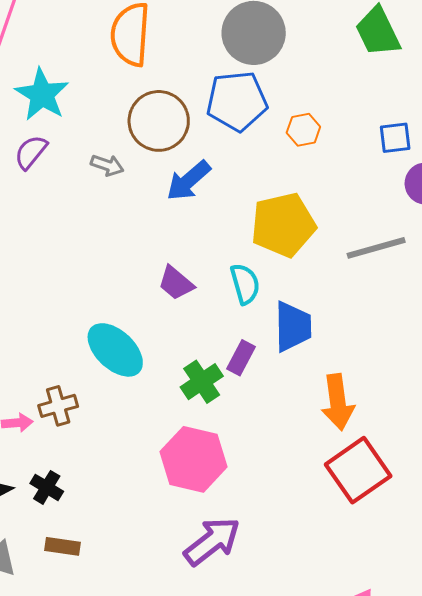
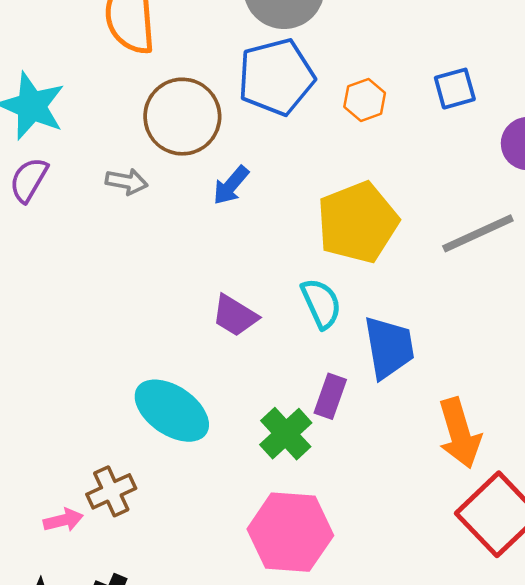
blue square: (395, 138) -> (455, 89), moved
blue arrow: (189, 181) -> (231, 185), size x0.7

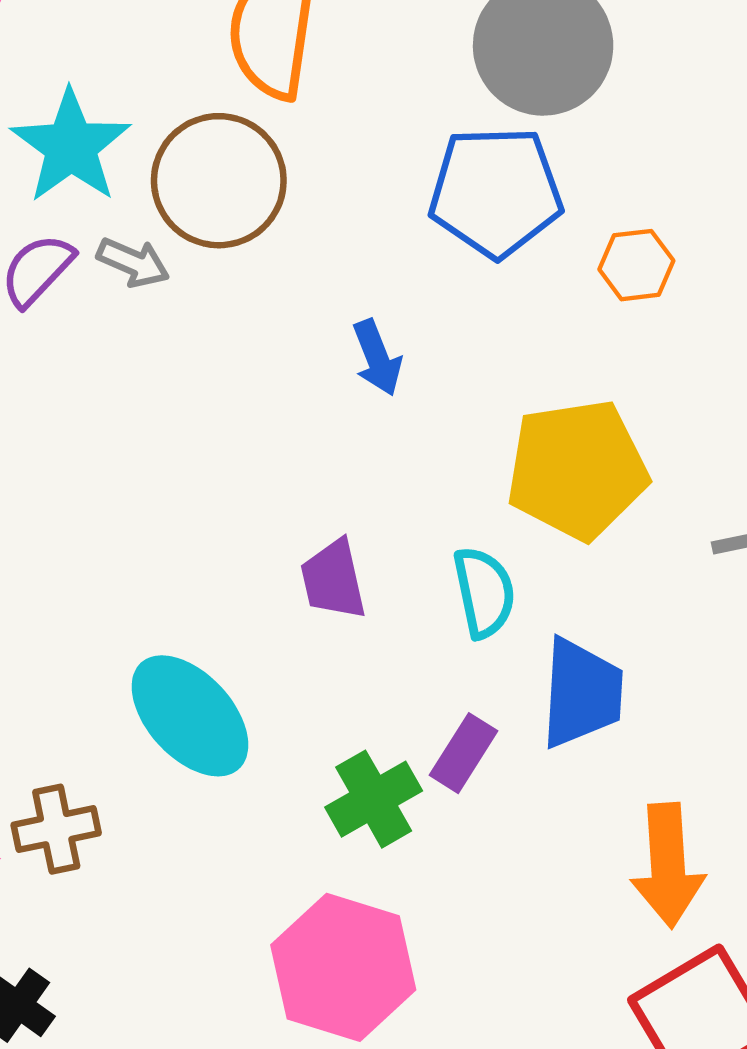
brown circle: (182, 117) -> (219, 181), moved
gray arrow: (127, 182) -> (133, 262), moved
blue arrow: (231, 185) -> (377, 358), turned -75
purple trapezoid: (235, 316) -> (333, 580), turned 33

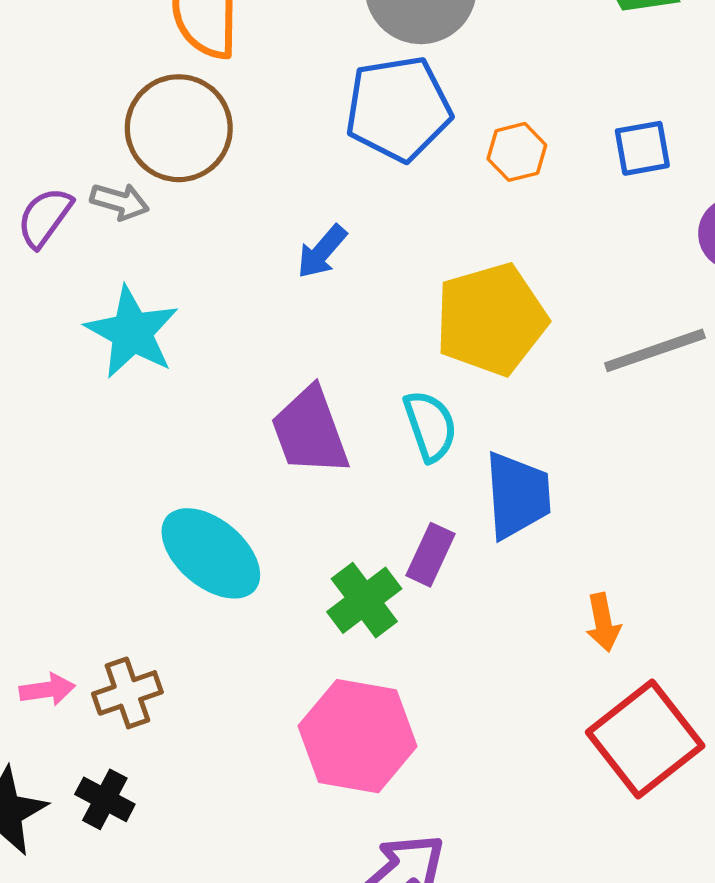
cyan star: (71, 146) -> (132, 332), moved
blue arrow: (377, 358) -> (322, 252), turned 70
purple trapezoid: (333, 580) -> (310, 431), size x1.4
brown cross: (56, 829) -> (127, 693), moved
orange arrow: (668, 865) -> (603, 622), size x0.6

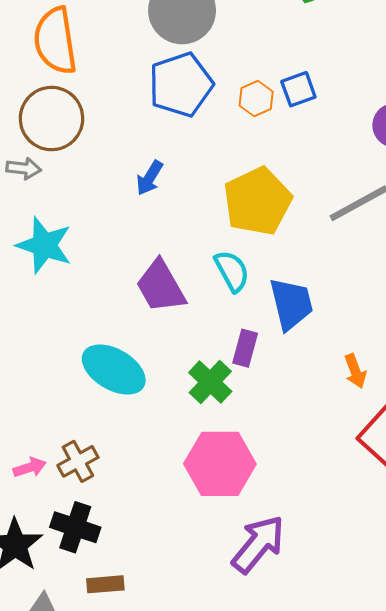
blue square: (642, 148) -> (298, 89), moved
black cross: (105, 799) -> (75, 527), size x1.4

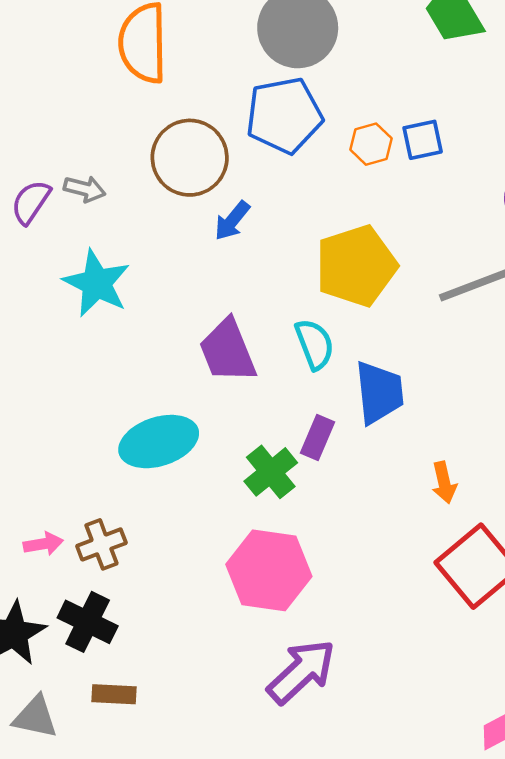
brown circle: (52, 119) -> (190, 158), moved
cyan ellipse: (114, 369) -> (159, 442), turned -56

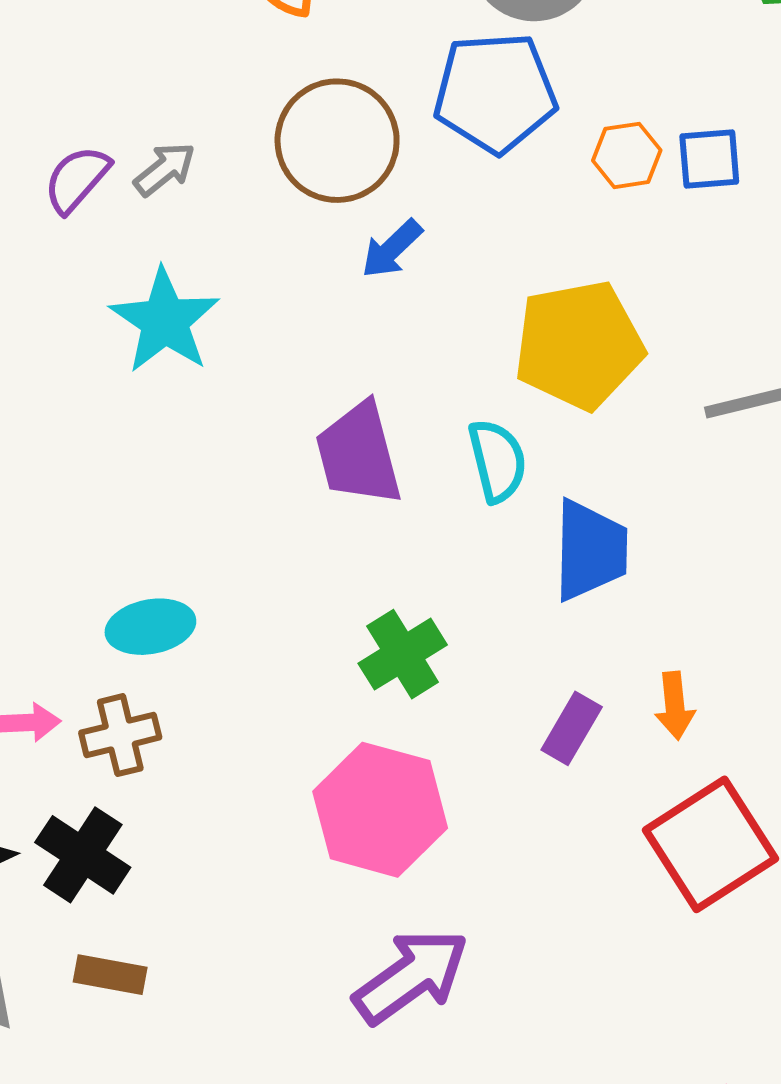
gray arrow: (85, 189) -> (165, 169), turned -60
purple rectangle: (318, 438) -> (572, 728), moved
cyan ellipse: (159, 442) -> (150, 627), moved, size x0.7

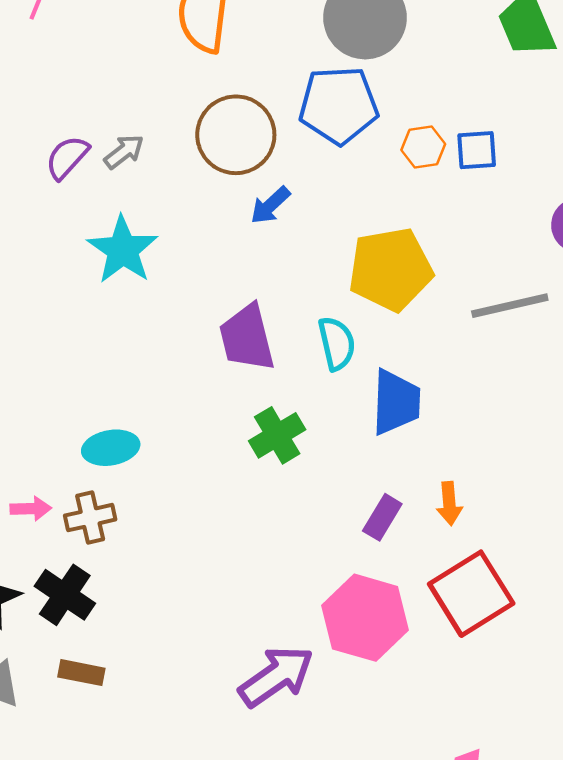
green cross: (403, 654) -> (277, 435), moved
pink hexagon: (380, 810) -> (365, 618), moved

